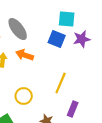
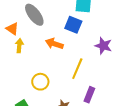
purple star: (82, 39) -> (103, 46), moved, turned 30
orange arrow: (25, 55) -> (54, 44), moved

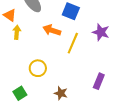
yellow line: (77, 69) -> (73, 43), moved
purple rectangle: (89, 95) -> (99, 81), moved

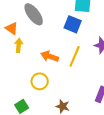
orange arrow: (52, 30) -> (50, 56), moved

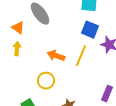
blue square: (73, 24) -> (90, 30), moved
yellow arrow: (19, 45) -> (17, 49), moved

